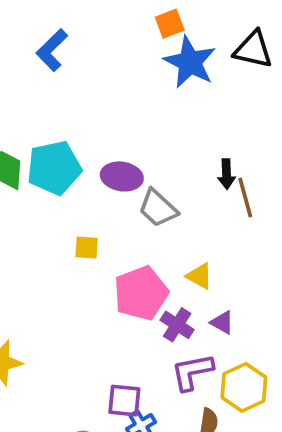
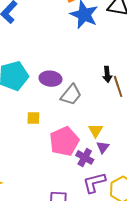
gray trapezoid: (158, 208) -> (71, 95), turned -90
yellow triangle: (200, 276) -> (95, 130), turned 35
purple triangle: (222, 323) -> (103, 147), moved, turned 40

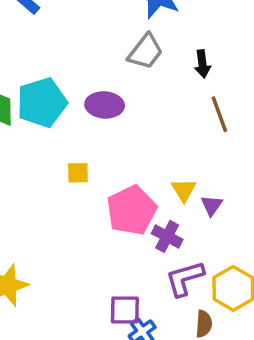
black arrow: (107, 74) -> (202, 64), moved
gray trapezoid: (71, 95) -> (145, 52), moved
purple triangle: (103, 147) -> (212, 205), moved

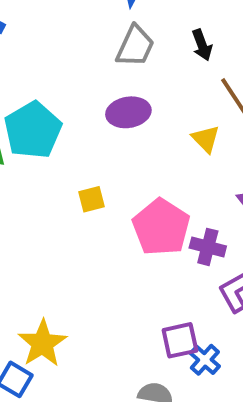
purple ellipse: (105, 105) -> (128, 112), moved
yellow triangle: (184, 190) -> (206, 139), moved

